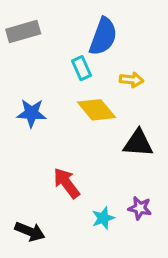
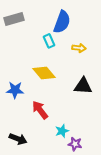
yellow diamond: (96, 110) -> (44, 73), moved
blue star: (32, 113) -> (15, 90), moved
purple star: (140, 208) -> (75, 144), moved

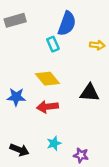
yellow arrow: (79, 48) -> (97, 45), moved
red arrow: (40, 110) -> (47, 107), moved, turned -60
cyan star: (62, 131) -> (54, 143), moved

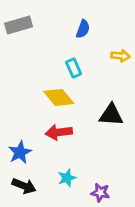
blue semicircle: (67, 24) -> (83, 29), size x0.6
cyan rectangle: (53, 44) -> (74, 68), moved
blue star: (16, 97) -> (20, 152), moved, turned -30

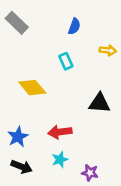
gray rectangle: (19, 25) -> (17, 23), turned 60
yellow diamond: (59, 97) -> (32, 88), moved
red arrow: (59, 132) -> (60, 132), moved

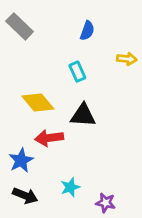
black triangle: (99, 103) -> (83, 115), moved
red arrow: (60, 132) -> (49, 138), moved

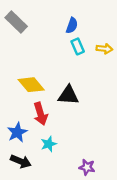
cyan rectangle: (77, 72) -> (78, 46), moved
red arrow: (49, 138) -> (40, 114), turned -100
cyan star: (70, 187) -> (49, 144), moved

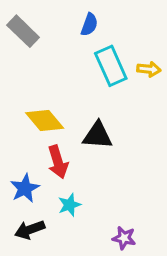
blue semicircle: (72, 25) -> (89, 25), moved
cyan rectangle: (78, 46) -> (111, 66), size x1.6
black arrow: (21, 161) -> (30, 230), turned 138

